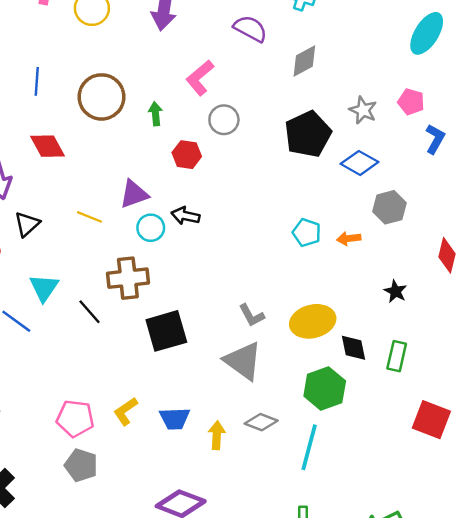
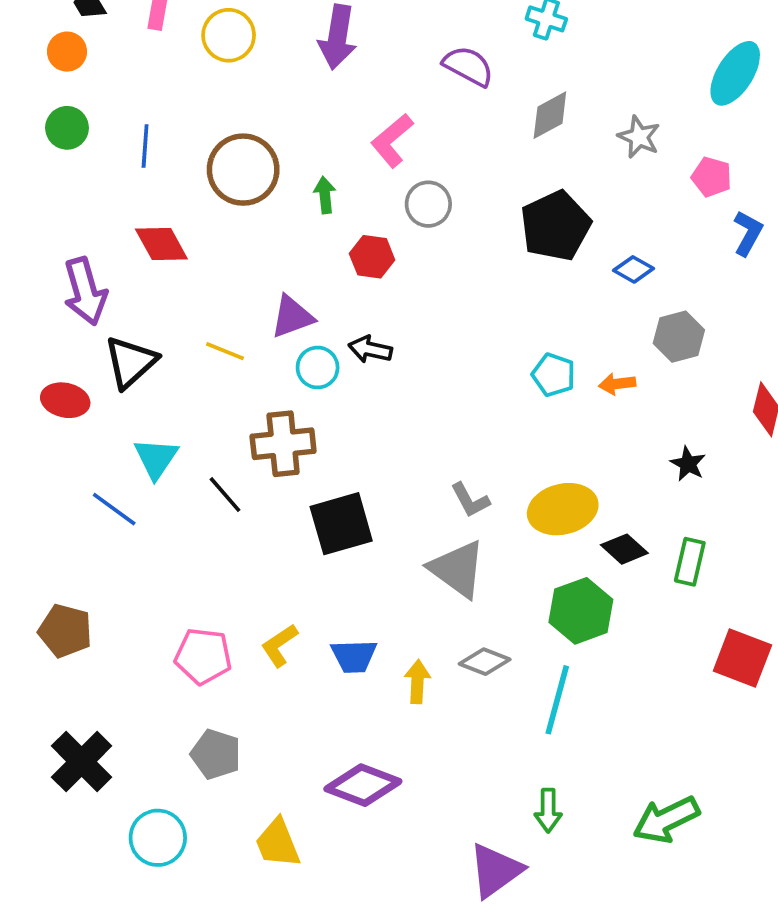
gray star: (363, 110) -> (639, 137), moved
blue diamond: (359, 163) -> (634, 269), size x0.7
black triangle: (27, 224) -> (131, 362), size x1.4
black diamond: (353, 348) -> (624, 549), turned -36
gray pentagon: (81, 465) -> (216, 754), moved

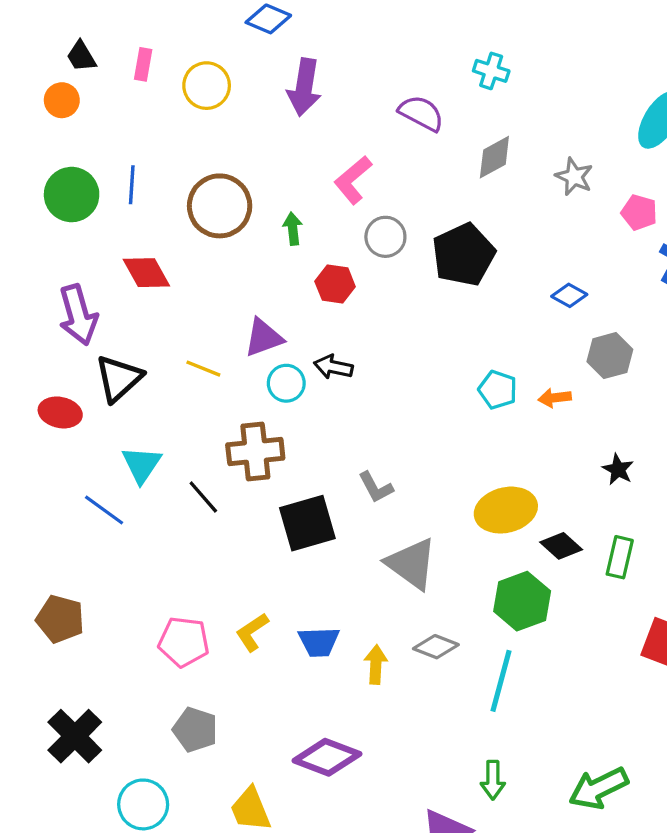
green circle: (67, 128) -> (72, 195), moved, size x1.4
black pentagon: (555, 226) -> (464, 255), moved
gray L-shape: (470, 500) -> (376, 487), moved

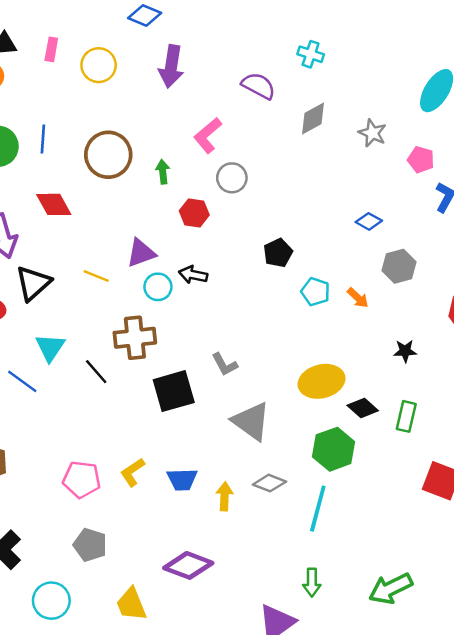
black pentagon: (464, 255) -> (278, 253), moved, size x0.6
orange arrow: (555, 398) -> (358, 298), turned -130
black star: (618, 469) -> (405, 351), turned -30

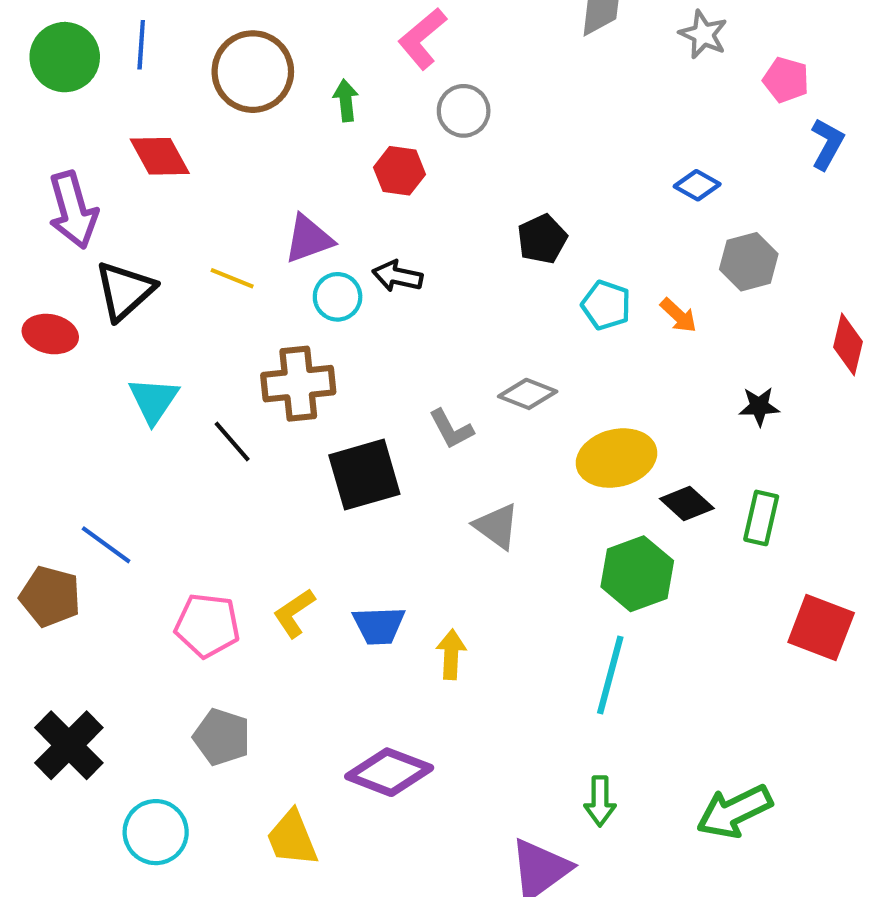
blue line: (22, 381) -> (106, 545), moved
gray triangle: (251, 421) -> (497, 526), size x0.7
gray diamond: (269, 483) -> (528, 394), moved

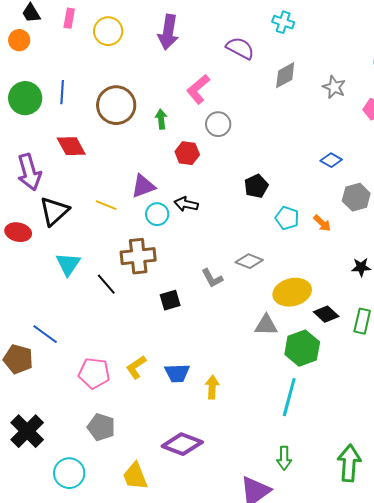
black square: (364, 475) -> (170, 300), size x0.6
gray triangle: (497, 526) -> (266, 325), moved, turned -35
green arrow: (734, 811) -> (349, 463), turned 120

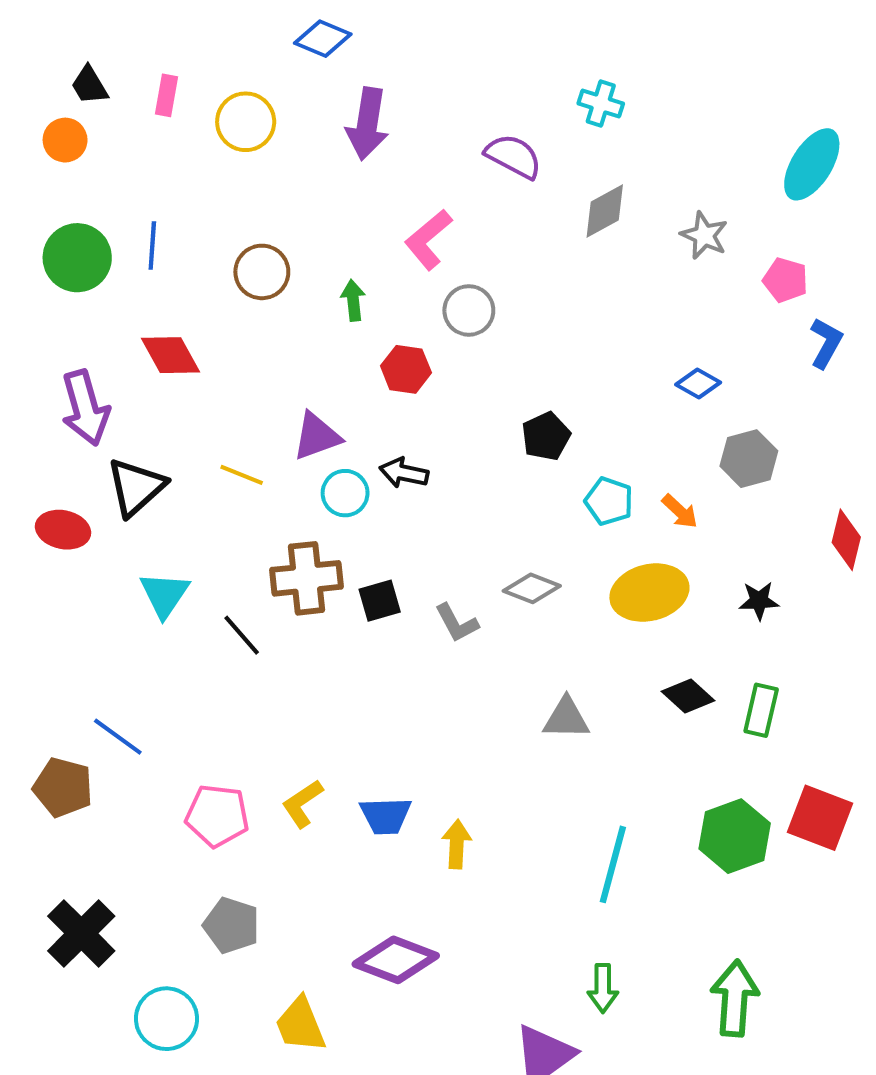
brown circle: (116, 105) -> (262, 272), size x0.7
yellow ellipse: (292, 292) -> (649, 593), moved
black square: (170, 300) -> (380, 601), moved
green hexagon: (302, 348) -> (735, 836), moved

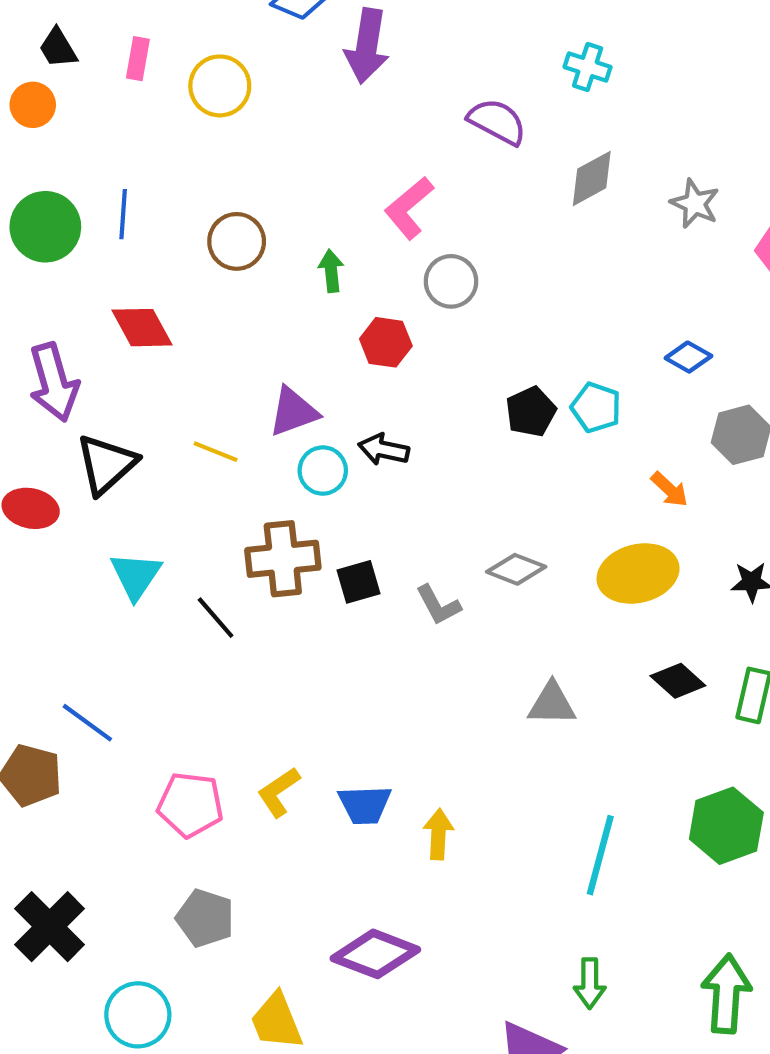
purple arrow: (367, 124) -> (367, 46), moved
cyan pentagon: (609, 501) -> (596, 407), moved

